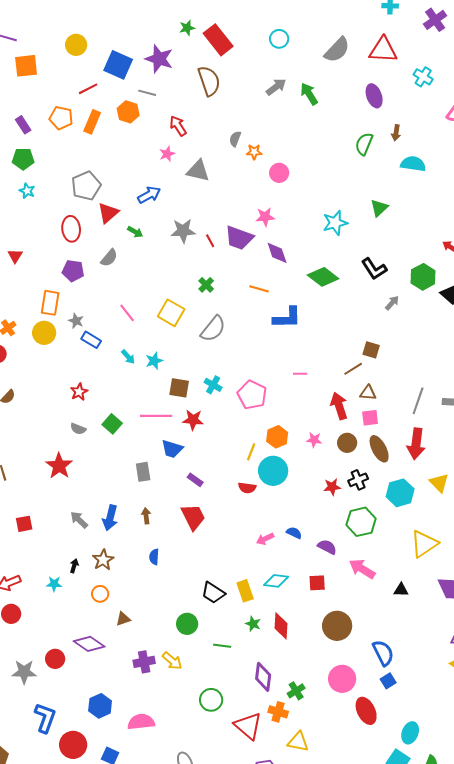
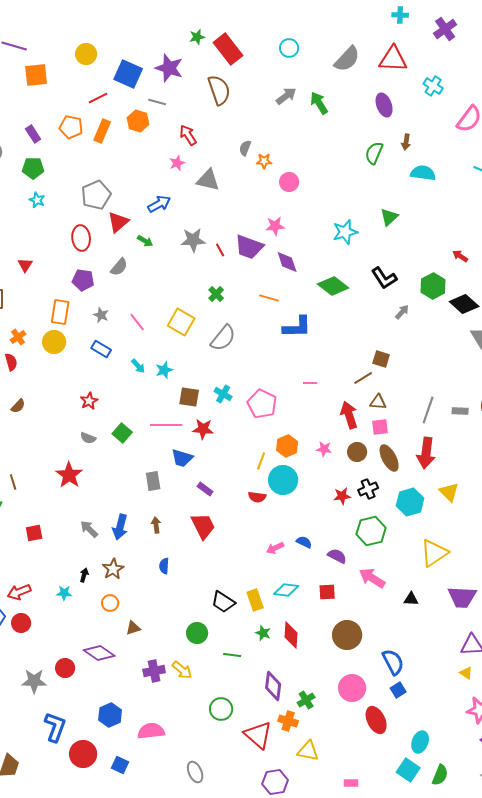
gray star: (76, 321) -> (101, 315), moved

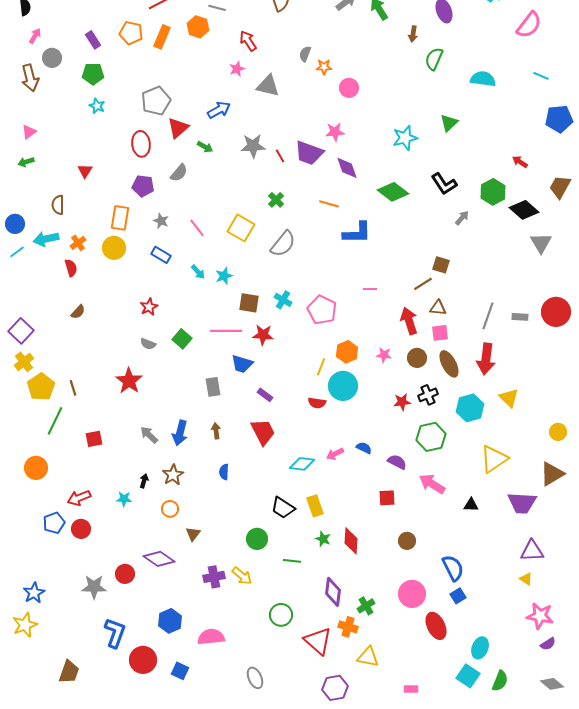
brown arrow: (406, 142) -> (413, 34), moved
cyan diamond: (286, 590) -> (302, 464), moved
brown triangle: (133, 628) -> (193, 534), turned -35
brown circle: (347, 635) -> (407, 541), size x0.6

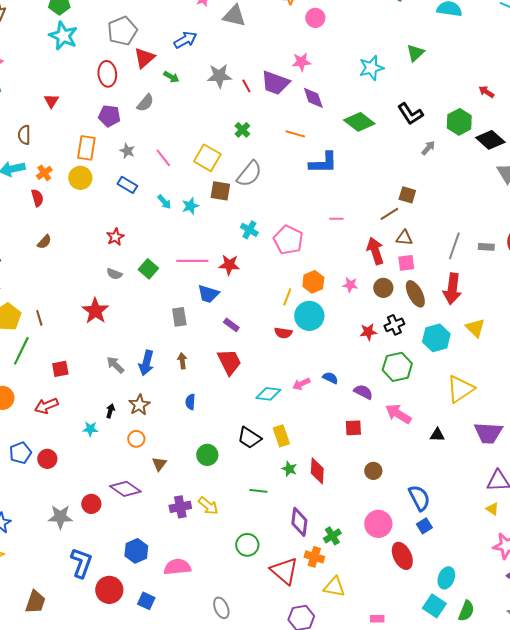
cyan star: (97, 106) -> (63, 36), size x1.8
brown square: (249, 303) -> (220, 191), moved
red arrow: (79, 498) -> (46, 406), moved
green circle: (257, 539) -> (207, 455), moved

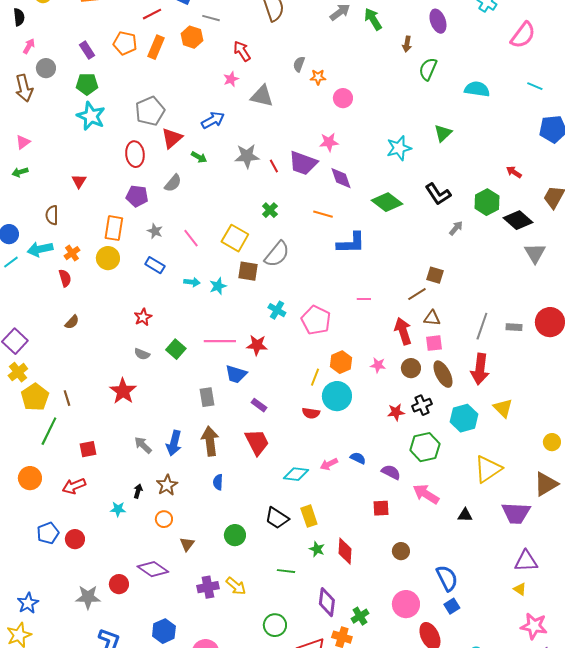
cyan arrow: (164, 202) -> (192, 282), turned -42
brown arrow: (182, 361) -> (210, 441), size x1.8

